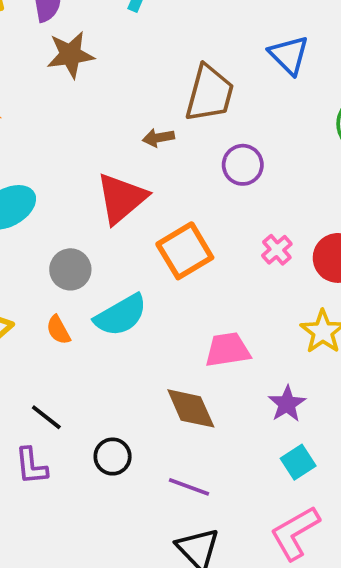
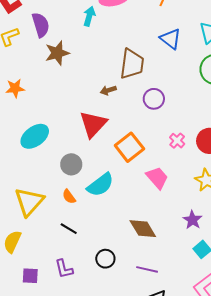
pink trapezoid: (228, 350) -> (157, 178), moved, turned 65
black line: (46, 417) -> (69, 229), moved

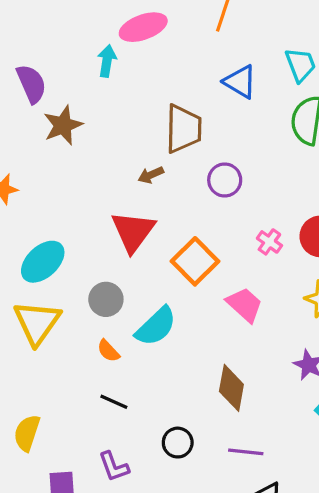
yellow triangle: (29, 202) -> (37, 323), moved
brown diamond: (143, 229) -> (231, 388), turned 48

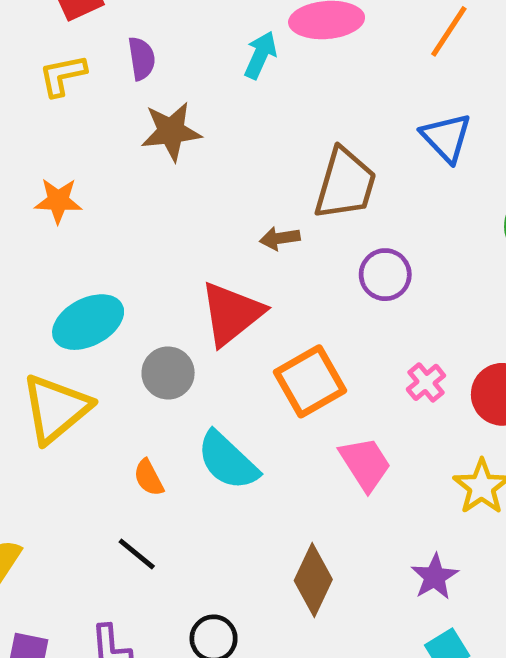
purple semicircle: (31, 84) -> (142, 58), size x0.7
gray circle: (106, 299) -> (168, 373), moved
cyan semicircle: (156, 326) -> (228, 461), turned 72

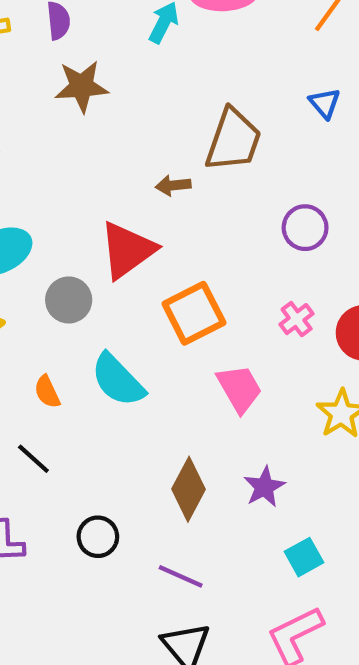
blue triangle: (446, 138) -> (325, 103), size x0.7
purple circle: (385, 275) -> (305, 228), moved
purple star: (435, 577) -> (264, 487), moved

